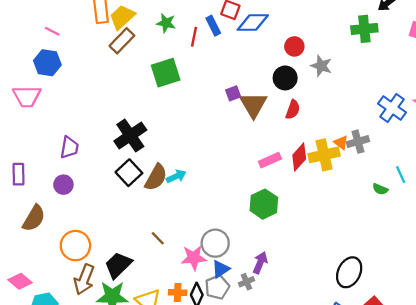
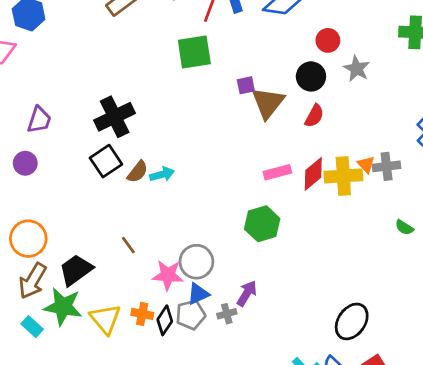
green square: (166, 73) -> (194, 52), moved
brown semicircle: (156, 177) -> (138, 172), size x0.7

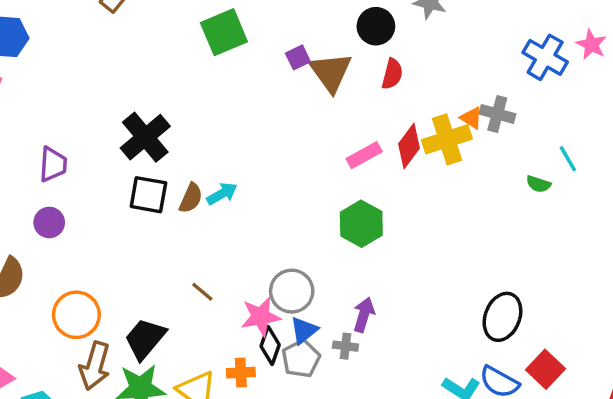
black square: (106, 161) -> (148, 195), turned -32
gray cross: (387, 166) -> (497, 114), turned 36
gray cross: (227, 314) -> (345, 346), turned 36
black diamond: (165, 320) -> (270, 346), moved

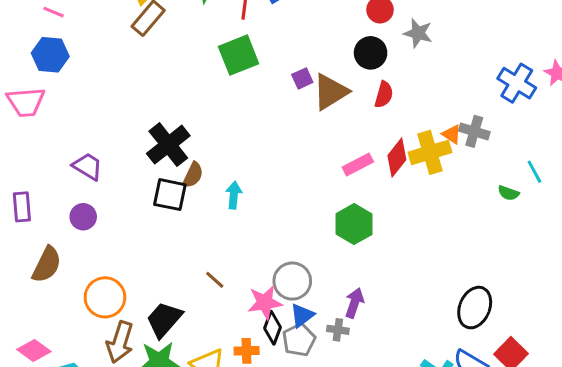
brown triangle: (331, 72) -> (330, 92), turned 33
purple trapezoid: (53, 164) -> (88, 166), turned -64
cyan arrow: (222, 194) -> (234, 195), turned -56
brown semicircle: (191, 198) -> (193, 175), moved

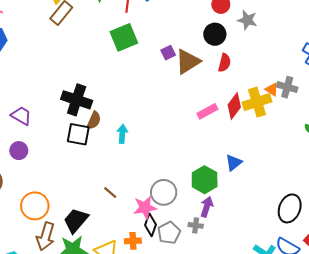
black cross: (168, 145) -> (77, 100), turned -32
green hexagon: (354, 224) -> (205, 180), moved
blue triangle: (302, 315) -> (234, 163), moved

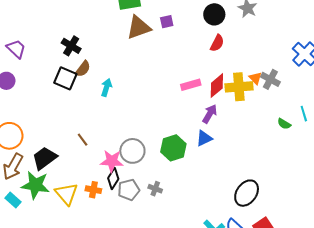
brown triangle: (188, 62) -> (139, 28), moved
black cross: (77, 100) -> (71, 46), size x0.7
purple arrow: (207, 207) -> (210, 114), moved

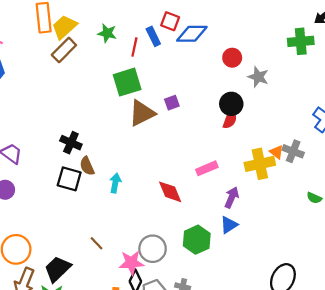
black circle: (214, 14) -> (231, 104), moved
brown semicircle: (83, 69) -> (87, 166), turned 126
red diamond: (217, 86) -> (170, 192), moved, turned -65

